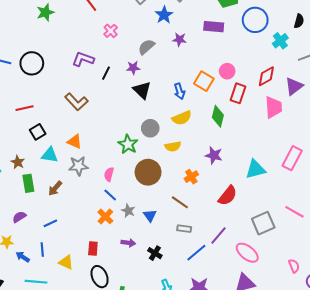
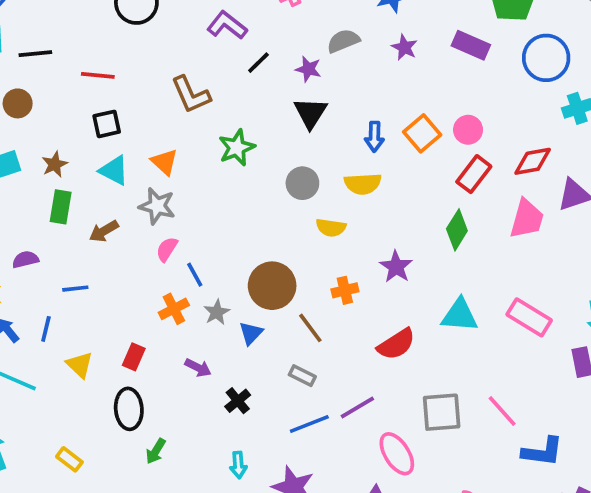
green diamond: (218, 116) -> (457, 230), moved
green star: (128, 144) -> (237, 148), moved
pink rectangle: (292, 158) -> (529, 317), turned 75
brown circle: (148, 172) -> (272, 286), moved
pink semicircle: (109, 174) -> (167, 249), moved

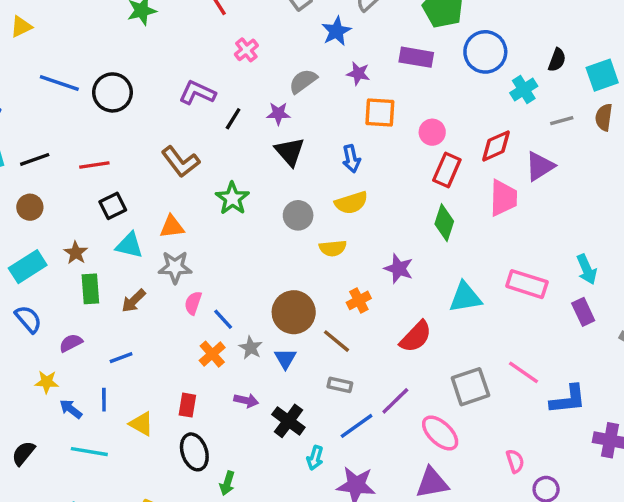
orange square: (422, 133) -> (380, 113), moved, turned -32
orange triangle: (164, 162) -> (172, 227), turned -36
black cross: (238, 401) -> (288, 421), size x1.4
cyan arrow: (238, 465) -> (315, 458), moved, turned 35

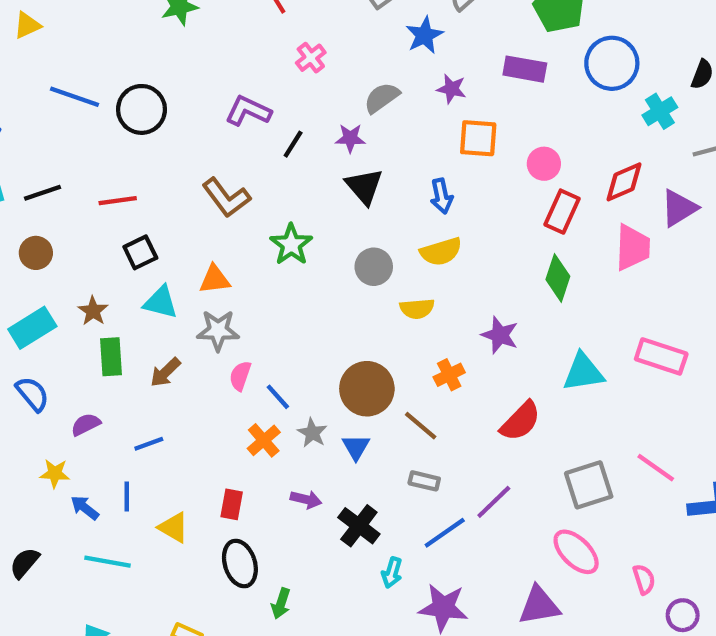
pink ellipse: (440, 433) -> (576, 552), moved

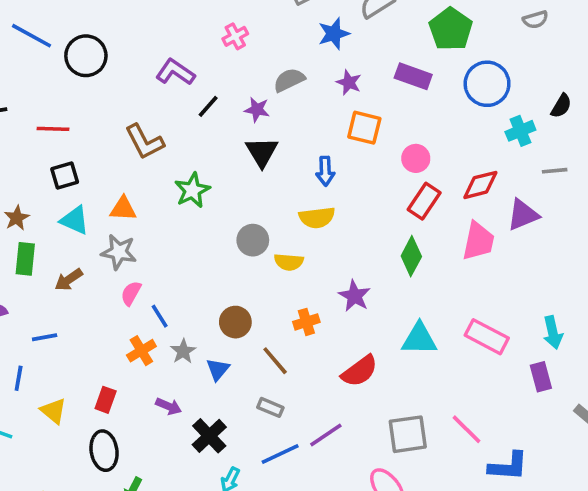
gray circle: (374, 267) -> (253, 240), moved
brown circle: (367, 389) -> (235, 322), size x0.7

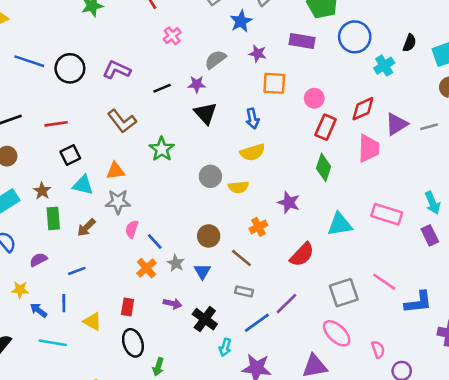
purple L-shape: (175, 72) -> (117, 70), moved
black line: (208, 106) -> (162, 88), turned 36
gray line: (555, 171) -> (429, 127), moved

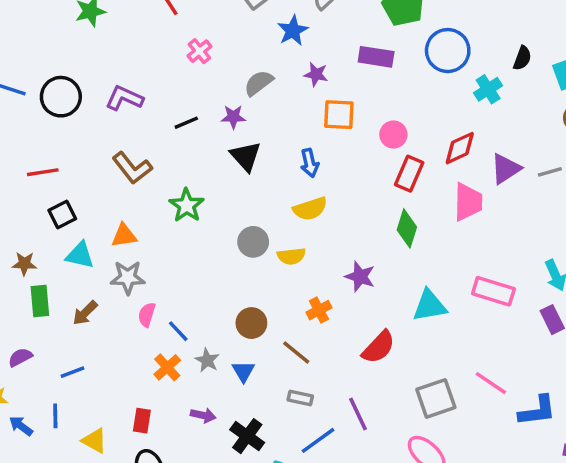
brown star: (42, 191) -> (24, 264), turned -30
purple line: (286, 304) -> (358, 414), turned -70

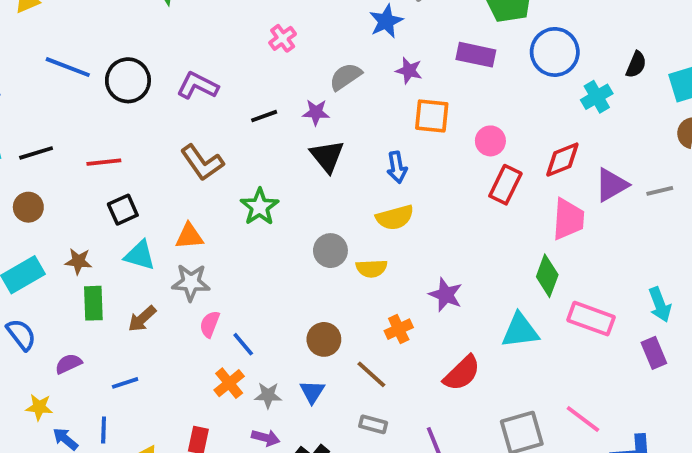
green diamond: (407, 228) -> (547, 276), moved
gray star: (207, 360) -> (268, 395), moved, turned -30

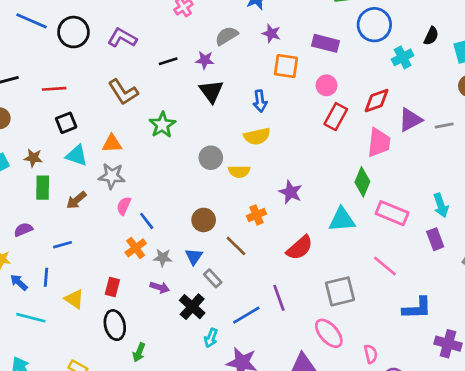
purple rectangle: (476, 55) -> (325, 43), moved
pink line: (583, 419) -> (385, 266), moved
gray rectangle: (373, 424) -> (213, 278), moved, turned 30

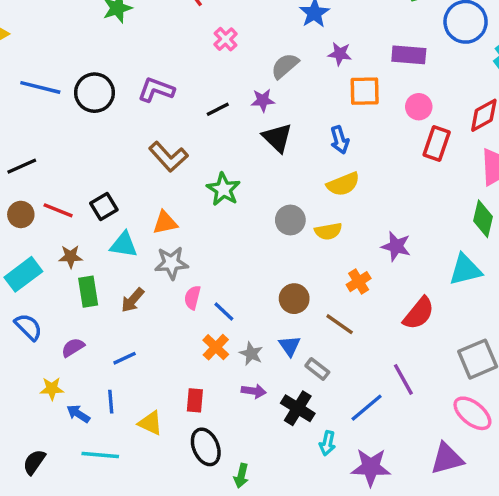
red line: (54, 89) -> (58, 210), moved, turned 35
gray star: (163, 258) -> (251, 354), turned 30

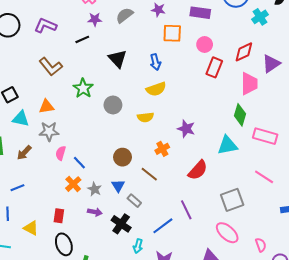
purple star: (263, 100) -> (95, 19), moved
gray circle: (290, 220) -> (113, 105), moved

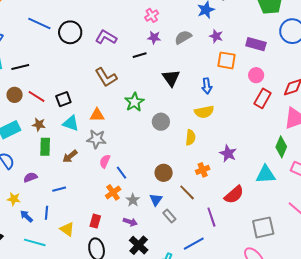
yellow semicircle: (145, 117) -> (190, 137), turned -84
purple line: (186, 210) -> (211, 217), moved
black cross: (121, 224) -> (139, 245), moved

